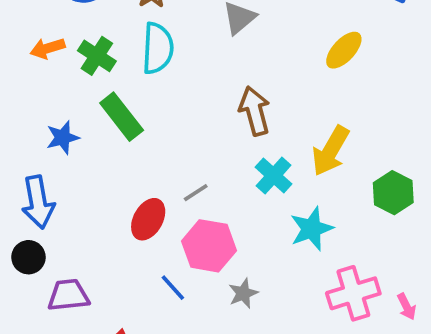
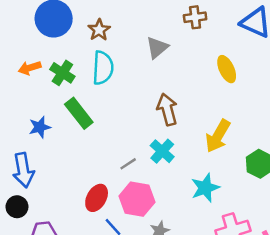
yellow ellipse: (344, 50) -> (227, 69), turned -68
cyan cross: (274, 176) -> (162, 151), moved
red ellipse: (148, 219) -> (97, 198), moved

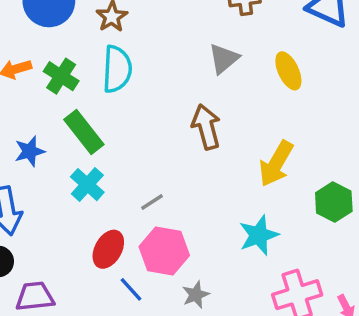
gray triangle: (157, 48) -> (224, 59), moved
cyan cross: (162, 151) -> (87, 185), moved

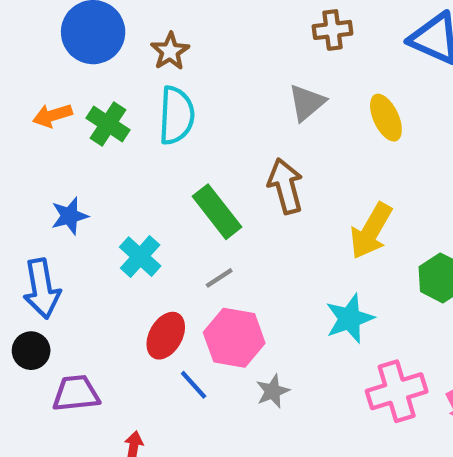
green rectangle: (84, 132) -> (217, 212), moved

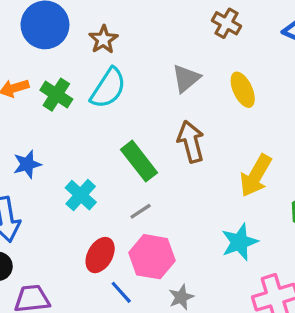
brown cross: (332, 30) -> (227, 23), turned 36
gray triangle: (307, 103) -> (186, 78), moved
cyan semicircle: (176, 115) -> (108, 88), turned 30
yellow ellipse: (386, 118) -> (243, 90), moved

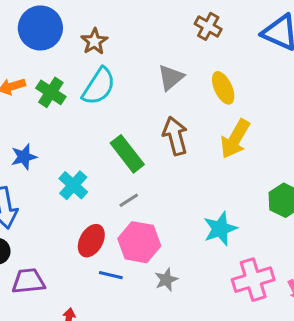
yellow arrow: (256, 176) -> (235, 139), moved
blue line: (121, 292) -> (111, 275), turned -35

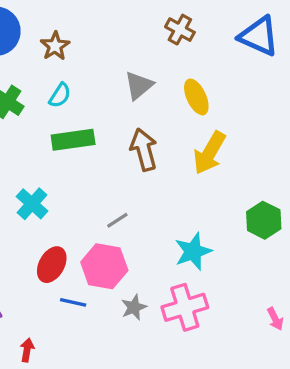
cyan semicircle: (99, 86) -> (60, 95), size x0.6
green rectangle: (127, 154) -> (73, 140), moved, turned -60
gray line: (129, 200) -> (117, 220), moved
pink cross: (253, 280) -> (185, 307), moved

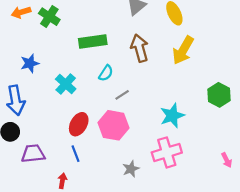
cyan semicircle: (60, 95) -> (106, 73), moved
blue line: (73, 302) -> (75, 154), moved, turned 56
gray star: (134, 307) -> (131, 169), moved

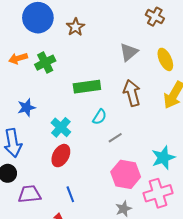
green cross: (49, 17) -> (45, 63), turned 30
red ellipse: (79, 124) -> (61, 156), moved
pink hexagon: (113, 125) -> (126, 174), moved

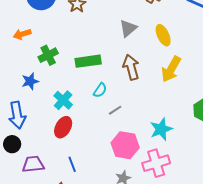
green cross: (45, 63) -> (48, 55), moved

